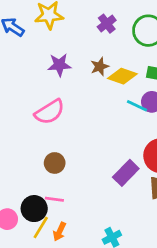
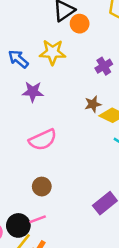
purple star: (59, 65) -> (33, 92), moved
pink line: (54, 199) -> (38, 219), turned -35

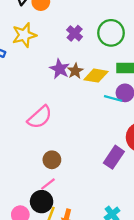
purple star: (33, 92) -> (60, 69), moved, turned -30
pink line: (38, 219) -> (48, 184), moved

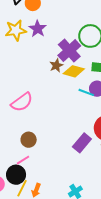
purple cross: (75, 33) -> (69, 51), moved, size x1.6
purple star: (60, 69) -> (38, 29), moved

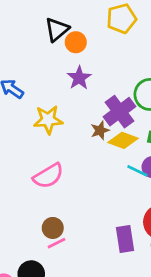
yellow star: (16, 30) -> (48, 120), moved
purple rectangle: (82, 143) -> (125, 239), turned -54
pink line: (23, 160) -> (57, 243), moved

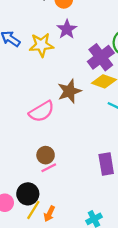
yellow star: (48, 120) -> (41, 45), moved
brown star: (100, 130) -> (69, 91), moved, size x1.5

